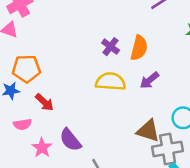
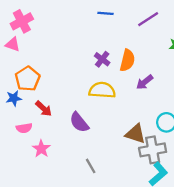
orange pentagon: (26, 69) -> (28, 79), turned -30
purple arrow: (149, 80) -> (145, 82), moved
purple semicircle: (70, 140) -> (79, 122), moved

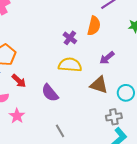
orange semicircle: (127, 60) -> (94, 26), moved
brown triangle: (135, 134) -> (99, 85), moved
gray cross: (153, 150) -> (114, 117), size x0.7

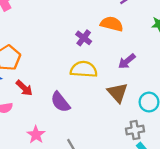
orange semicircle: (94, 26) -> (112, 24), turned -90
brown triangle: (99, 85) -> (118, 93), turned 30
pink star: (17, 116) -> (36, 135), moved

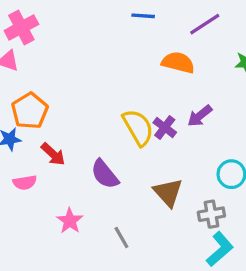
purple cross: (84, 38) -> (165, 127), moved
yellow semicircle: (84, 69) -> (138, 127), turned 56
brown triangle: (118, 93) -> (168, 192), moved

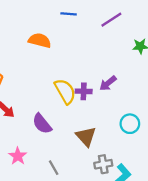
orange semicircle: (178, 62) -> (40, 40), moved
purple cross: (165, 127) -> (84, 91), turned -35
gray cross: (211, 214) -> (103, 164), moved

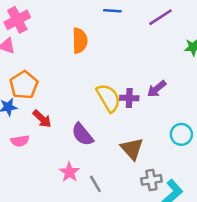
orange semicircle: (40, 40) -> (80, 41), turned 75
pink star: (18, 156) -> (69, 172), moved

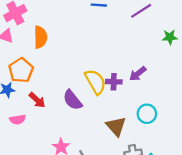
orange semicircle: (80, 41) -> (40, 37), moved
purple semicircle: (82, 134) -> (72, 100), moved
cyan circle: (181, 134) -> (147, 114), moved

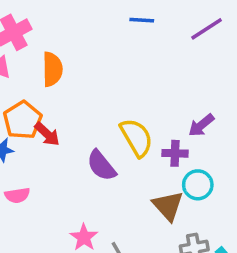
purple cross: (114, 82) -> (175, 153), moved
red arrow: (37, 100) -> (47, 134), moved
cyan circle: (147, 114) -> (198, 185), moved

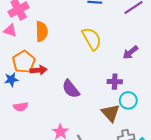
purple arrow: (201, 125) -> (130, 52), moved
red arrow: (47, 134) -> (38, 70), turned -49
yellow semicircle: (136, 138) -> (92, 39), moved

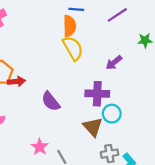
orange semicircle: (42, 31) -> (70, 26), moved
purple cross: (115, 82) -> (97, 94), size x1.5

